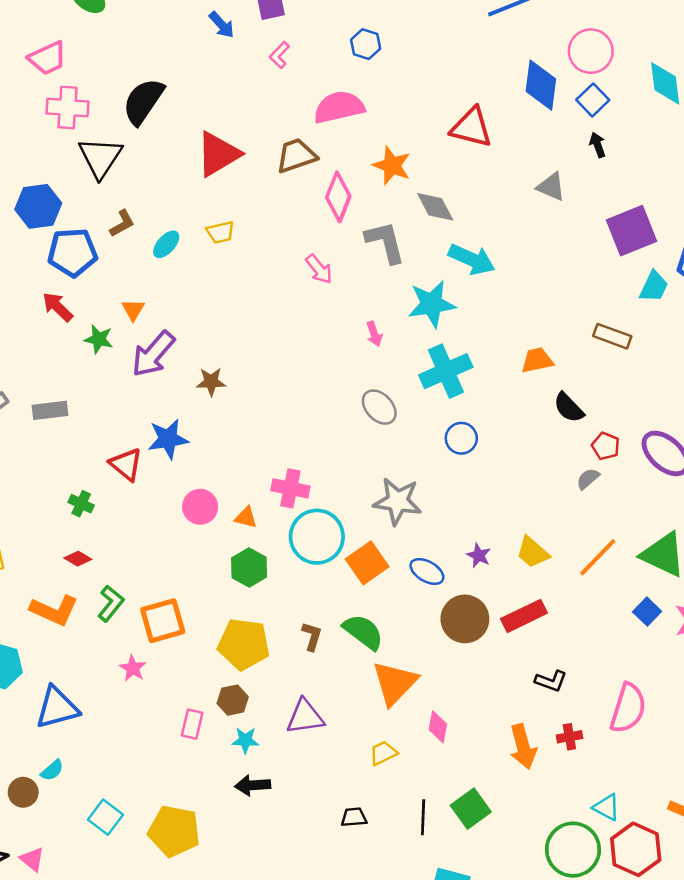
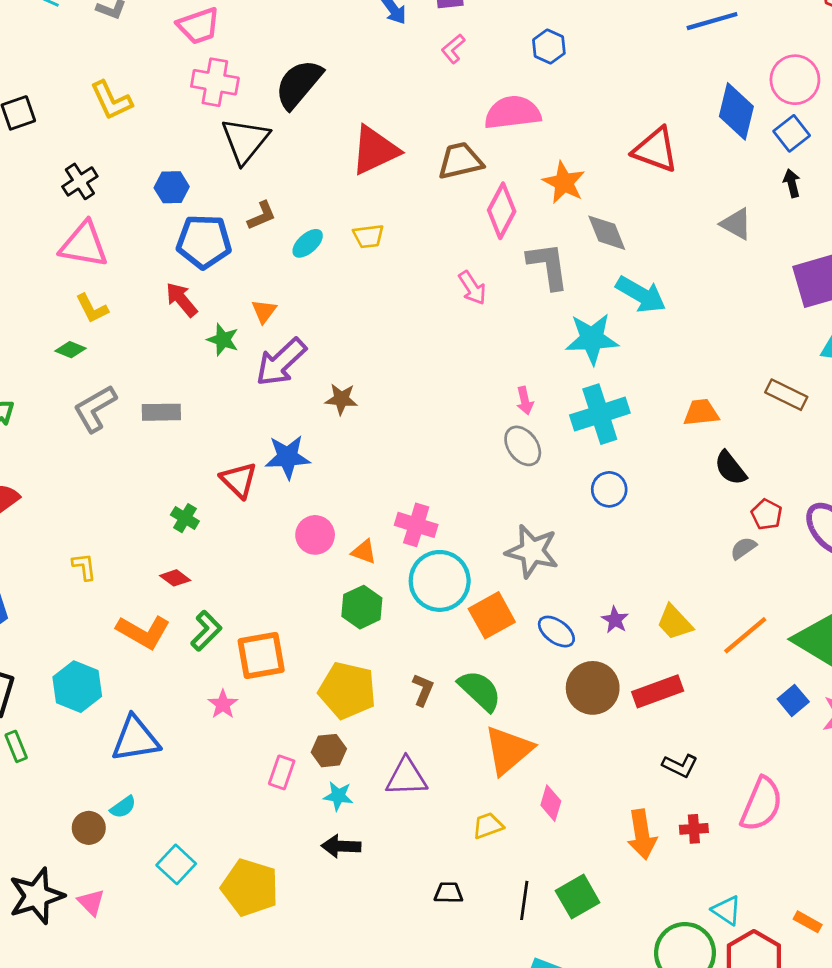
blue hexagon: (38, 206) -> (172, 187), size x0.7
pink arrow: (374, 334) -> (525, 401), moved

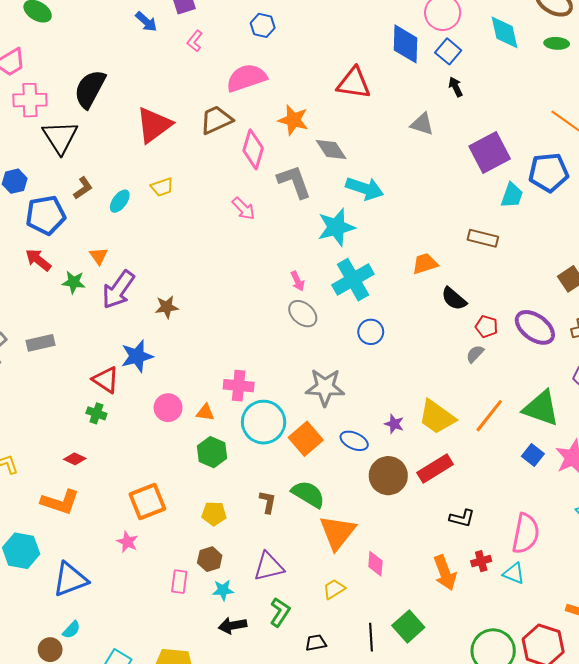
green cross: (185, 518) -> (96, 413), moved
yellow trapezoid: (674, 622) -> (437, 417), size x1.4
green L-shape: (206, 631) -> (280, 612), moved
yellow pentagon: (347, 690) -> (214, 514), size x0.6
cyan triangle: (727, 910) -> (514, 573), moved

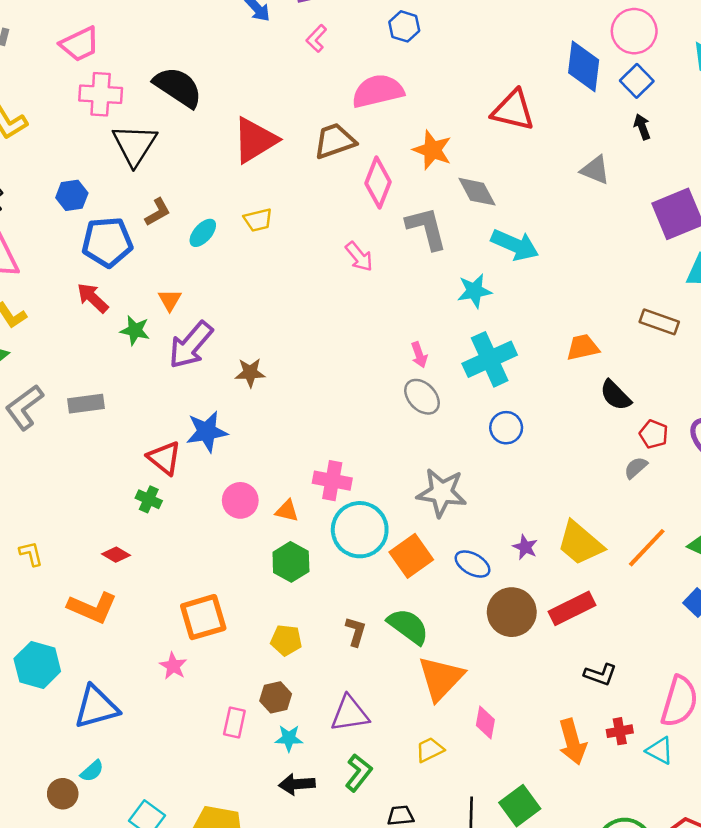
black semicircle: (90, 89) -> (178, 87), turned 90
cyan star: (336, 227) -> (474, 291), size x0.7

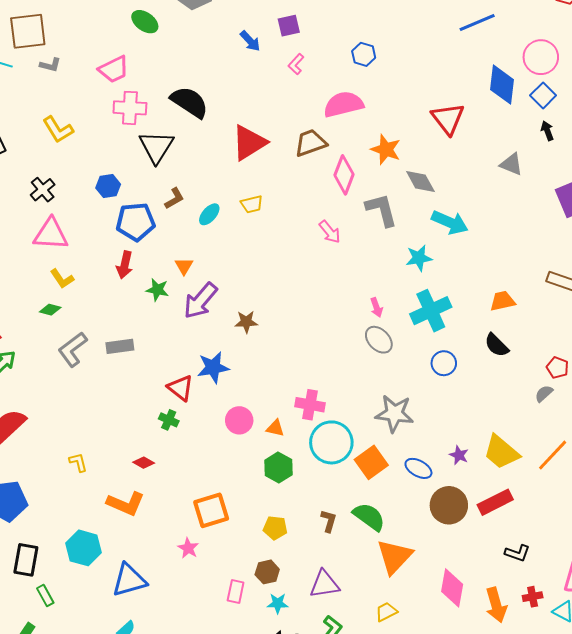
red triangle: (513, 110) -> (448, 119), turned 39
red arrow: (93, 298) -> (125, 265), turned -120
black semicircle: (615, 395) -> (497, 345), moved
pink diamond: (485, 722) -> (452, 588), moved, size x1.5

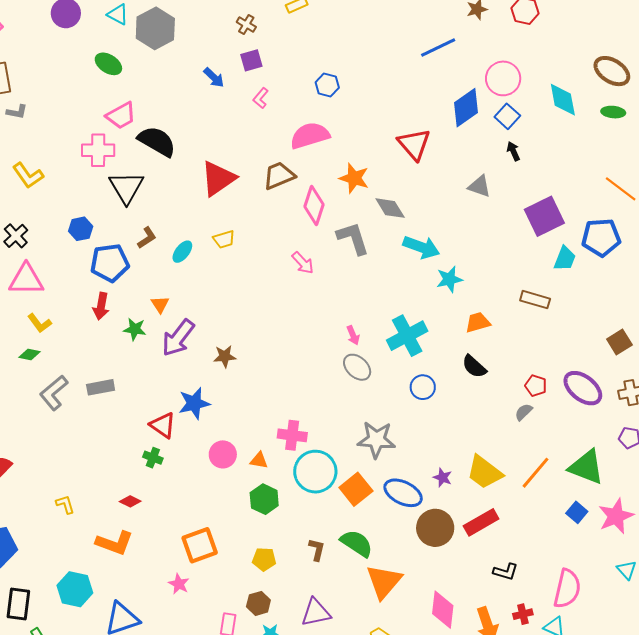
pink trapezoid: (114, 69) -> (121, 115), moved
blue diamond: (502, 85) -> (466, 108), turned 51
cyan star: (419, 258) -> (449, 279), moved
blue ellipse: (418, 468) -> (403, 493), size x1.4

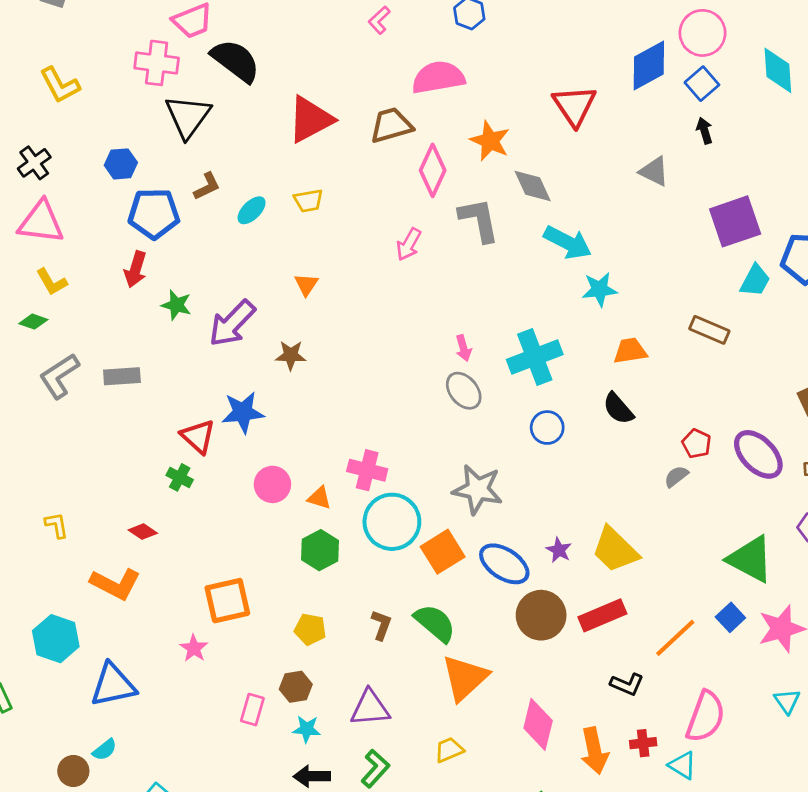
pink arrow: (303, 263) -> (409, 244), turned 65
orange triangle: (160, 304) -> (306, 285), moved
orange line: (535, 473) -> (675, 638), moved

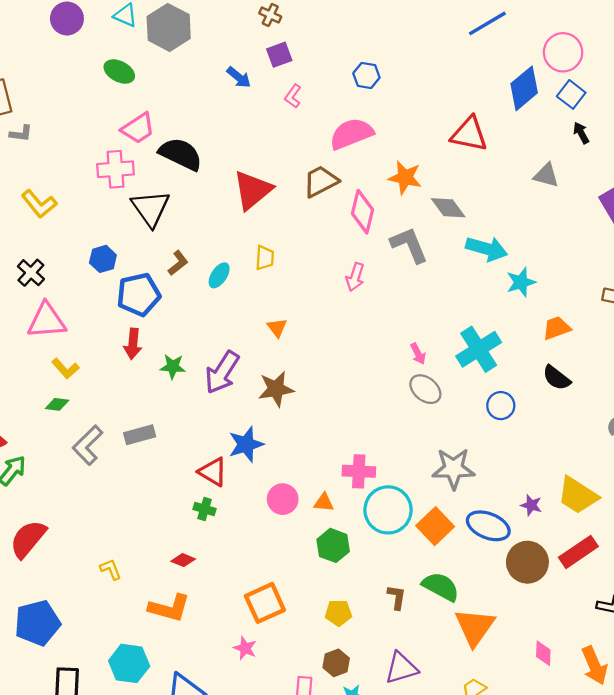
red triangle: (575, 106) -> (469, 134), turned -33
yellow trapezoid: (308, 201) -> (265, 258), turned -65
brown star: (291, 355) -> (276, 389), size x1.4
pink diamond: (538, 724) -> (543, 653), size x0.6

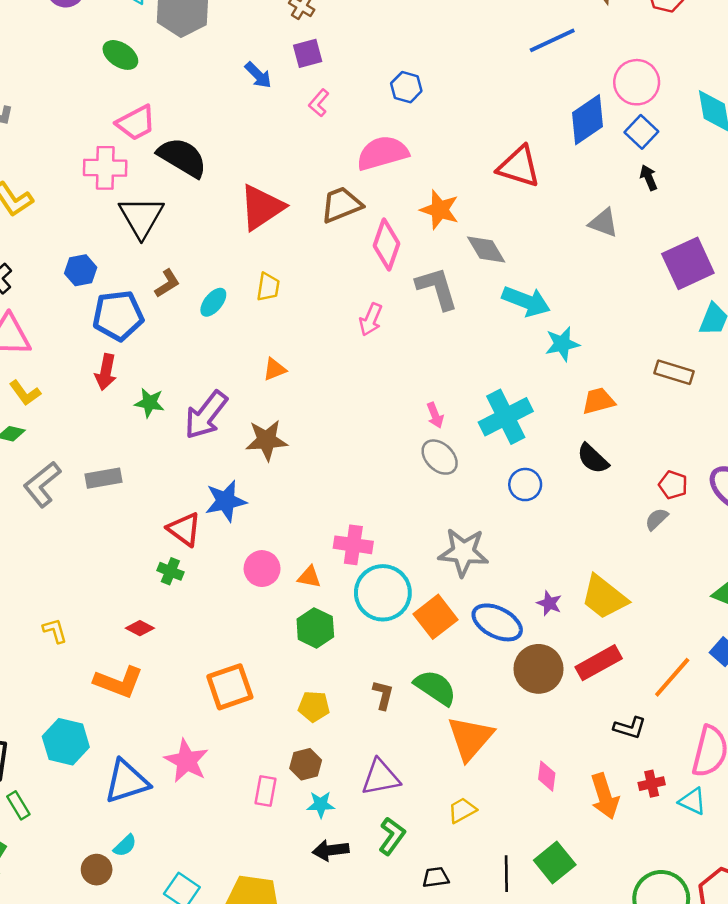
orange triangle: (277, 328) -> (275, 369), turned 40
pink star: (245, 648) -> (186, 761), moved, size x1.6

